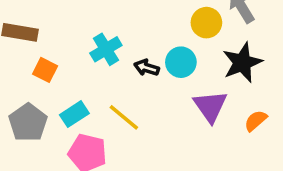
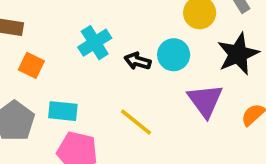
cyan rectangle: (74, 114) -> (63, 111), turned 40
yellow line: (124, 117) -> (136, 122), moved

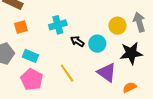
orange square: (31, 65) -> (21, 27), turned 32
purple triangle: (205, 100) -> (107, 72), turned -35

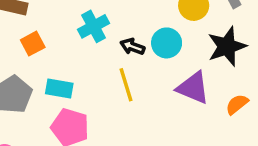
yellow line: (67, 73) -> (126, 85), moved, turned 30

